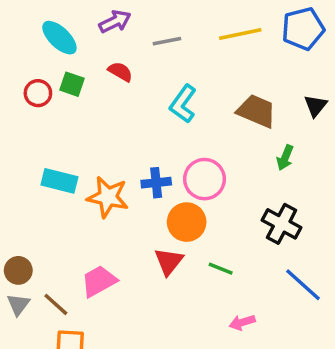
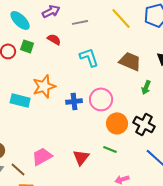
yellow line: (240, 34) -> (121, 18), turned 60
cyan L-shape: (183, 104) -> (89, 57), turned 125
orange star: (108, 197) -> (44, 86), moved, turned -30
orange circle: (187, 222) -> (117, 123), moved
red triangle: (169, 261) -> (81, 157), moved

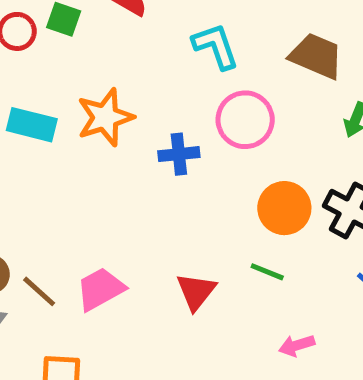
pink circle: (101, 99) -> (245, 120), moved
cyan rectangle: (20, 100) -> (32, 125), moved
brown line: (18, 169) -> (39, 291), moved

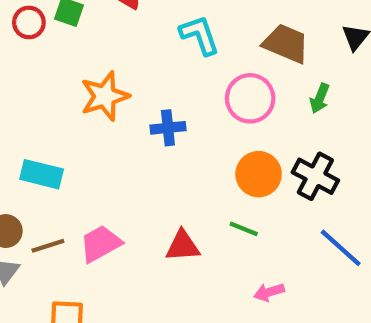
pink circle: (245, 120) -> (250, 98), moved
cyan rectangle: (32, 125) -> (42, 174), moved
brown line: (39, 291) -> (48, 246), turned -60
red triangle: (196, 291) -> (183, 246), turned 48

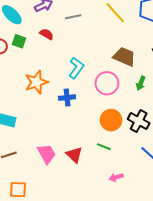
cyan L-shape: (200, 35) -> (76, 68), moved, turned 55
pink trapezoid: (101, 244) -> (47, 154), moved, turned 90
red triangle: (183, 246) -> (74, 155), turned 48

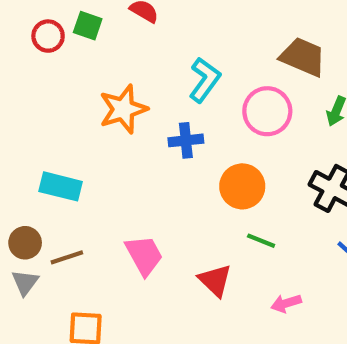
orange circle: (111, 120) -> (242, 186), moved
red triangle: (74, 155) -> (215, 280), moved

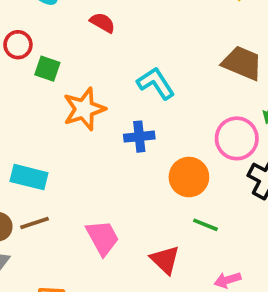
green square: (88, 26) -> (47, 69), moved
cyan L-shape: (205, 80) -> (156, 83), turned -69
pink circle: (267, 111) -> (237, 138), moved
brown line: (67, 257) -> (35, 223), moved

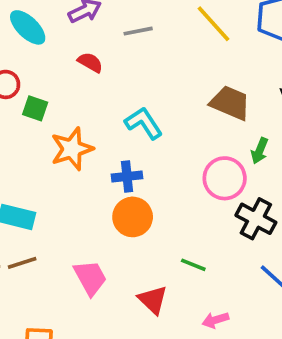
orange circle: (189, 177) -> (133, 217), moved

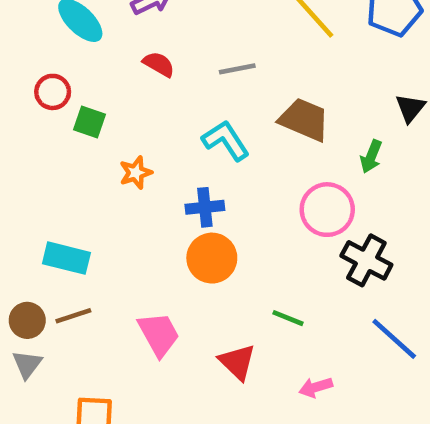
gray line: (138, 31) -> (237, 69), moved
brown trapezoid: (230, 103) -> (304, 120), moved
orange star: (72, 149) -> (136, 173), size x0.6
green arrow: (260, 151) -> (371, 157), moved

